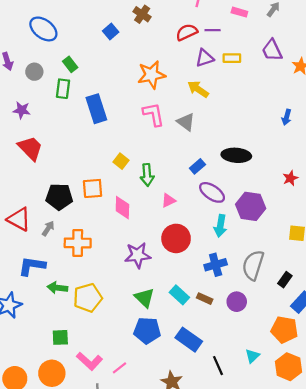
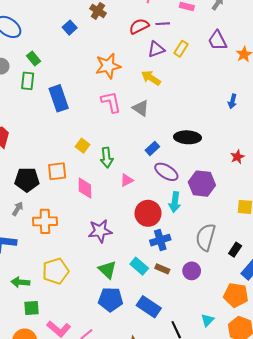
yellow rectangle: (232, 58) -> (181, 49), turned -56
red circle: (176, 238) -> (148, 213), moved
blue cross: (216, 265) -> (160, 240), moved
green arrow: (57, 288) -> (20, 282), moved

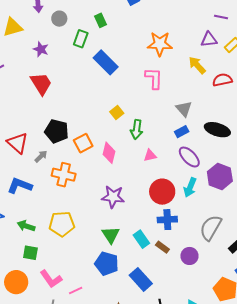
red semicircle: (139, 26) -> (222, 80), moved
green rectangle: (34, 58) -> (100, 20), moved
blue rectangle: (59, 98) -> (106, 62), turned -40
gray triangle: (141, 108) -> (184, 109), moved
orange square: (57, 171) -> (83, 143), moved, turned -36

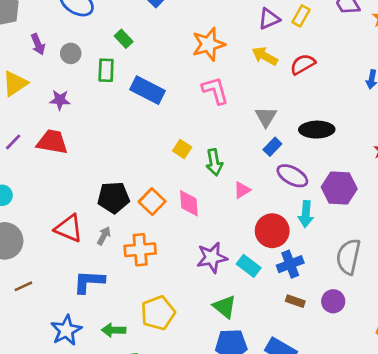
red trapezoid: (41, 84) -> (52, 142), moved, turned -30
gray triangle: (184, 109) -> (266, 117), turned 30
cyan rectangle: (141, 239) -> (249, 266), moved

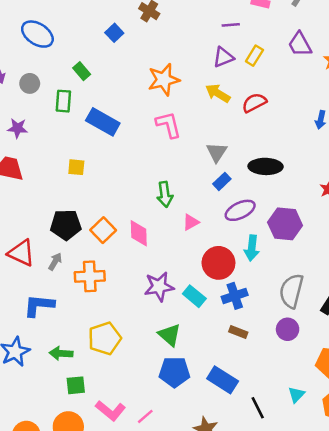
yellow square: (182, 149) -> (76, 167), moved, turned -30
purple ellipse: (292, 176) -> (240, 210), turned -56
purple circle: (333, 301) -> (288, 329), moved

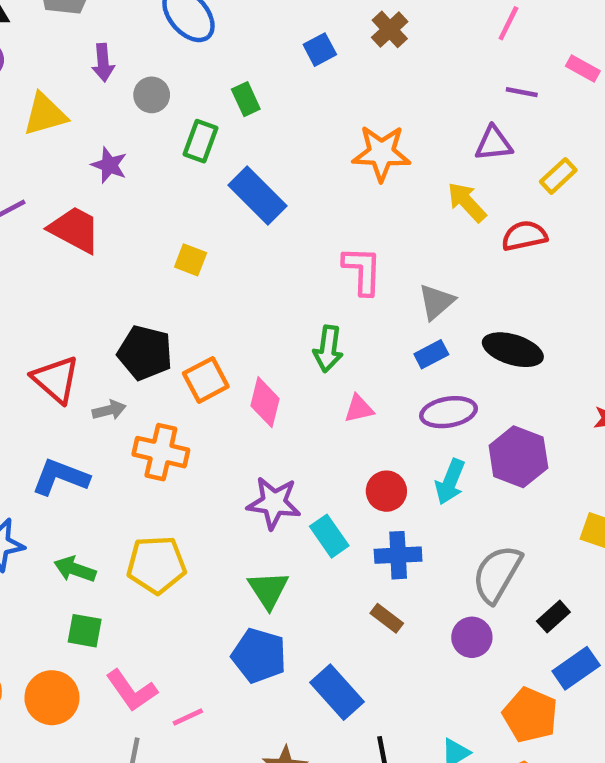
yellow rectangle: (254, 56) -> (558, 176), moved
pink L-shape: (168, 125) -> (362, 270), moved
gray arrow: (55, 261) -> (109, 410), turned 30
red circle: (218, 263) -> (386, 491), size x0.7

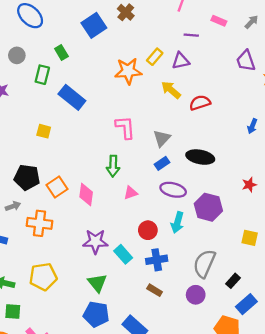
blue square: (320, 50) -> (94, 25), size x1.6
yellow rectangle: (558, 176) -> (155, 57), moved
purple ellipse: (448, 412) -> (173, 190), turned 30

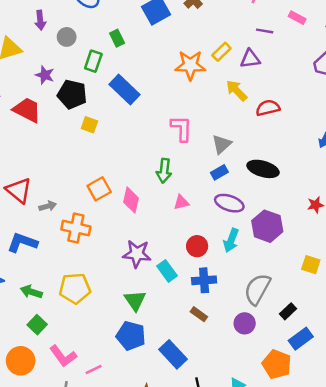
black pentagon: (27, 177) -> (72, 94), moved
green square: (13, 311) -> (37, 325), turned 35

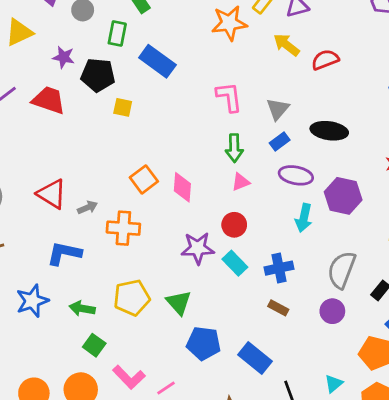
green arrow: (164, 171) -> (234, 148), moved
red circle: (197, 246) -> (234, 225), moved
green triangle: (135, 300) -> (179, 302), moved

